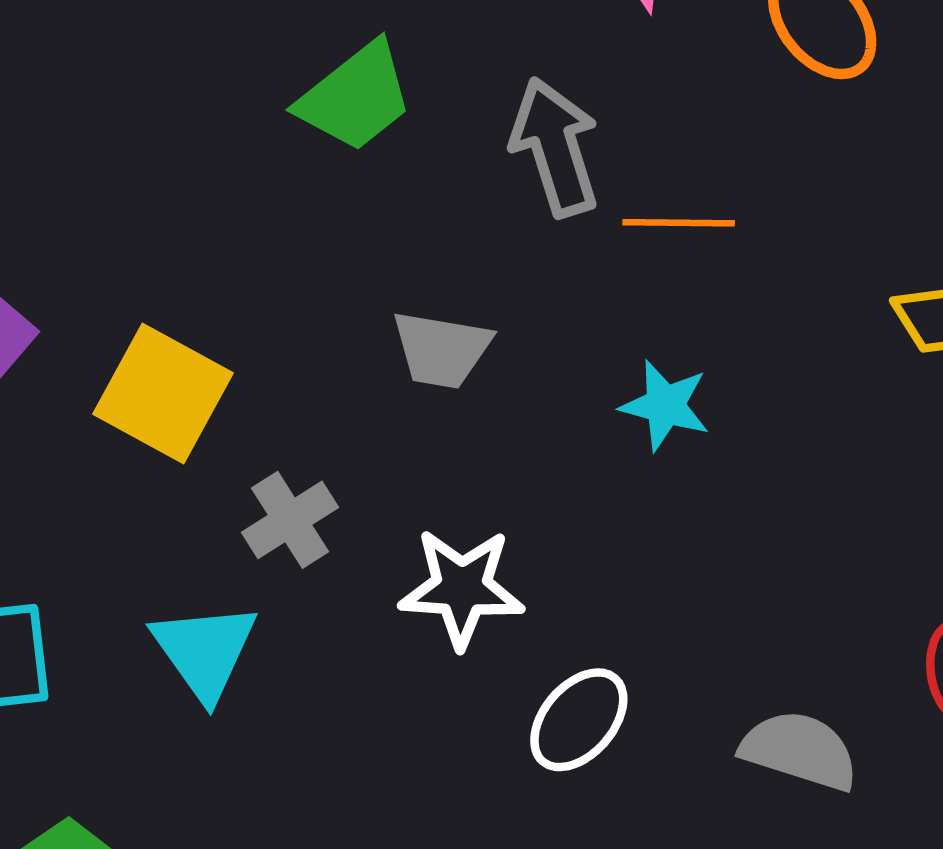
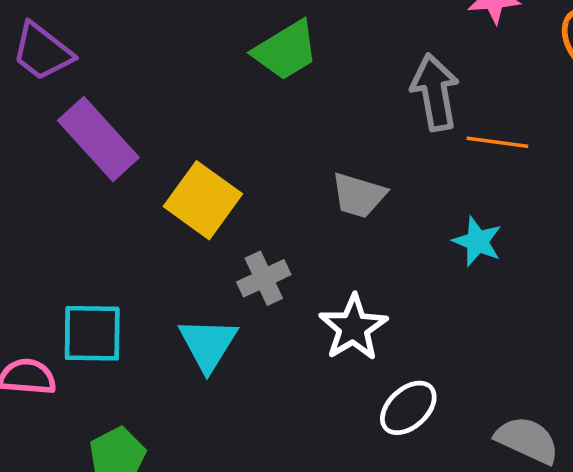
green trapezoid: (356, 97) -> (286, 50), moved
white star: (462, 588) -> (353, 328), turned 30

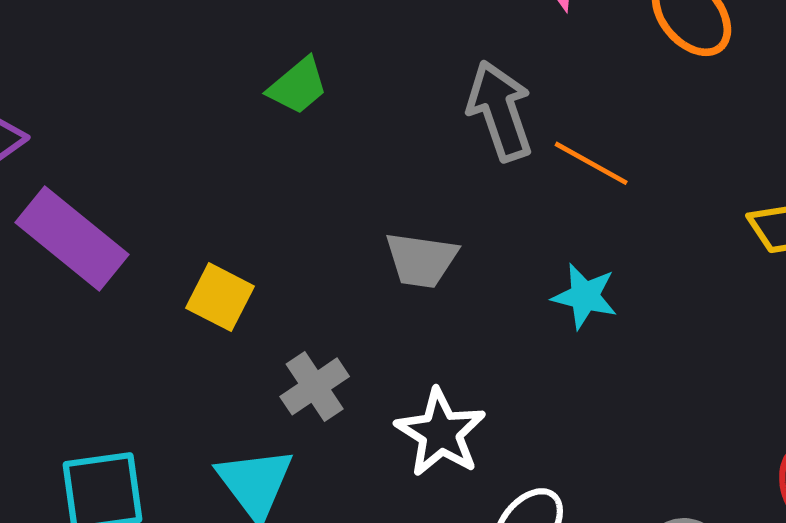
green trapezoid: (286, 50) -> (298, 86), size x0.7
orange line: (497, 142) -> (591, 163), turned 30
yellow square: (203, 200) -> (220, 297), size x0.7

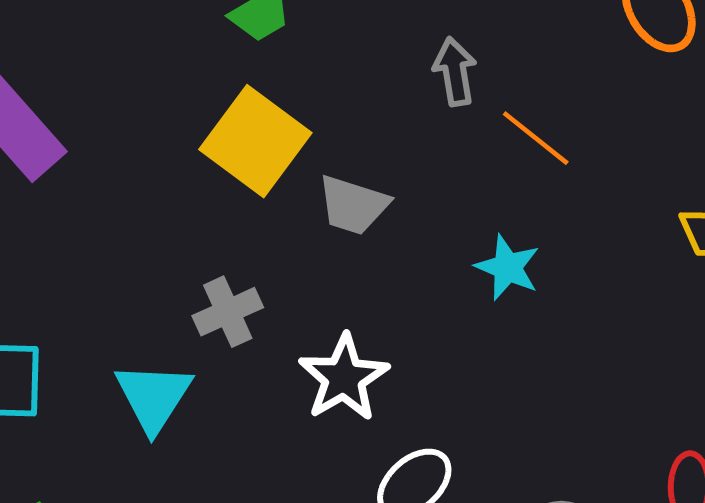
gray arrow: (500, 111) -> (455, 72), size x0.7
yellow square: (220, 297) -> (255, 141), moved, size x1.6

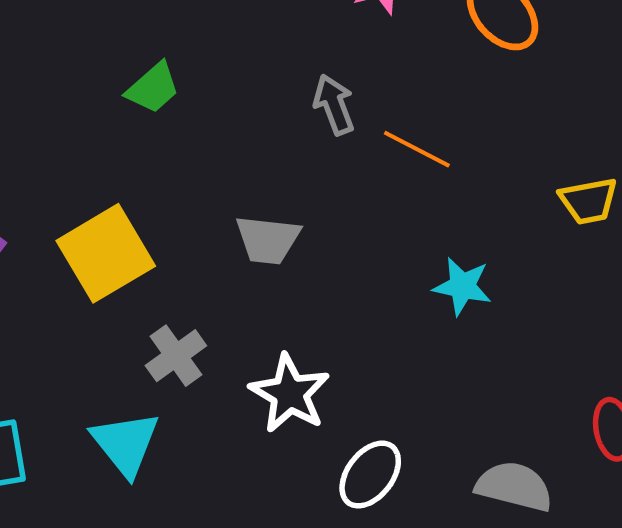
yellow square: (255, 141) -> (106, 253), moved, turned 34
cyan star: (508, 267) -> (462, 286), moved

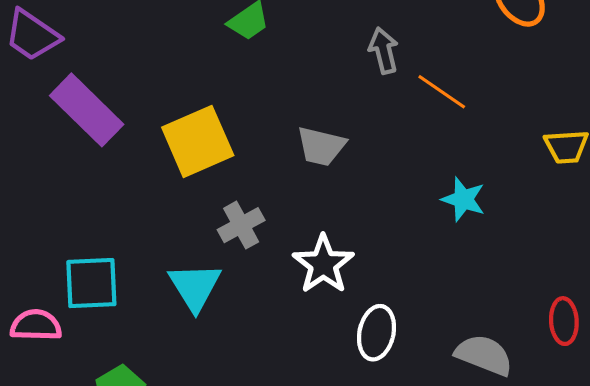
white ellipse: (370, 475) -> (377, 333), turned -32

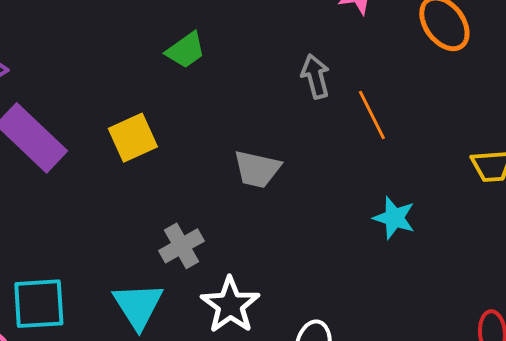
orange line: (442, 92) -> (372, 115), turned 30
yellow square: (198, 141) -> (133, 138), moved, size x0.7
white star: (323, 264) -> (230, 305), moved

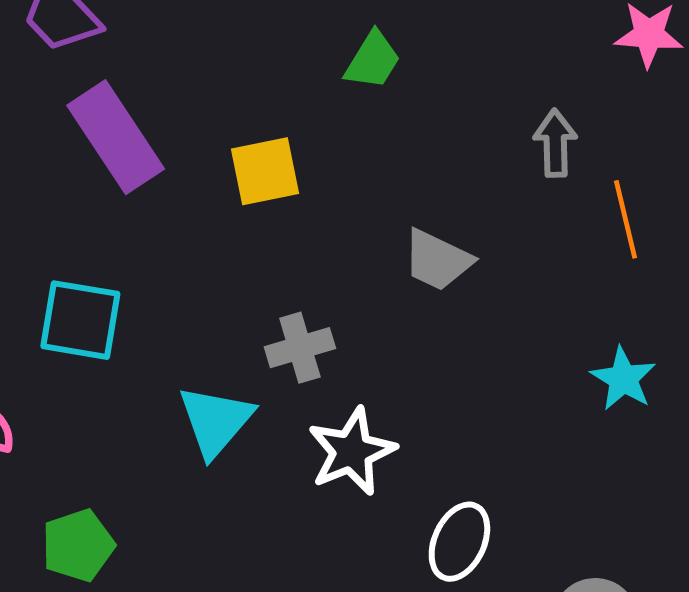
green trapezoid: (186, 50) -> (373, 60), turned -36
cyan square: (39, 304) -> (80, 320), moved

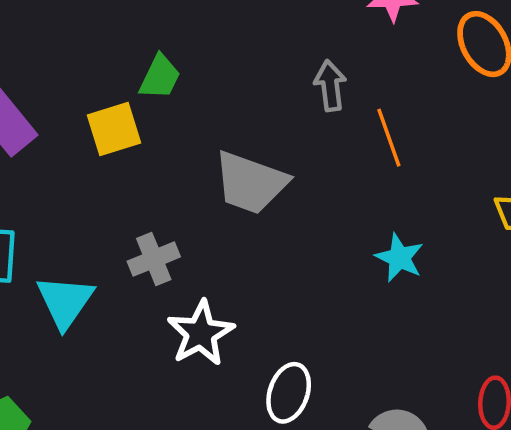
green trapezoid: (373, 60) -> (160, 77), moved
gray trapezoid: (437, 260) -> (251, 183), size x1.4
cyan triangle: (215, 421) -> (65, 301), moved

